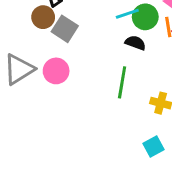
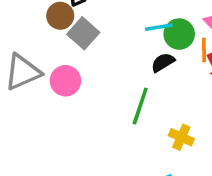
black semicircle: (135, 43) -> (163, 62), turned -60

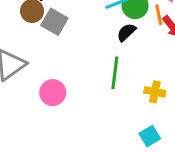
pink circle: (65, 81) -> (53, 93), moved

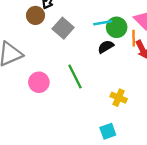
gray square: (54, 22) -> (63, 28), moved
green line: (115, 73) -> (75, 77), moved, turned -45

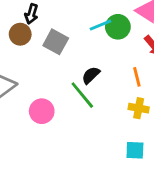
orange line: (134, 38) -> (137, 77), moved
black semicircle: (106, 47) -> (91, 75), moved
cyan square: (108, 131) -> (135, 150), turned 35

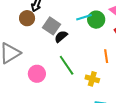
black semicircle: (91, 75) -> (61, 36), moved
yellow cross: (139, 108) -> (92, 79), moved

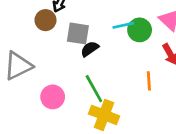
gray square: (51, 26) -> (78, 33), turned -30
yellow cross: (92, 79) -> (104, 115), moved, size x1.5

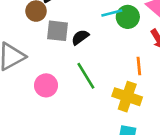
gray square: (78, 33) -> (57, 31), moved
yellow cross: (104, 115) -> (127, 97), moved

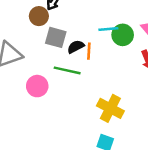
orange line: (139, 66) -> (89, 51), moved
green line: (86, 76) -> (67, 70), moved, turned -55

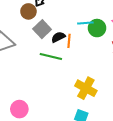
gray square: (56, 37) -> (42, 29), turned 30
pink circle: (37, 86) -> (19, 109), moved

